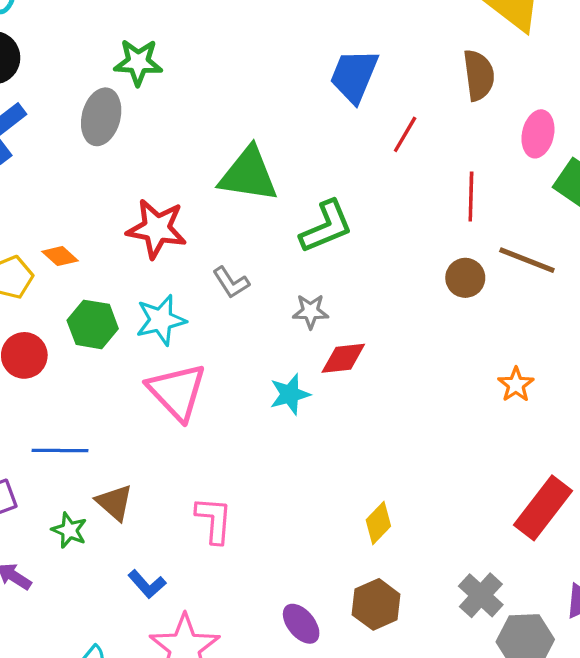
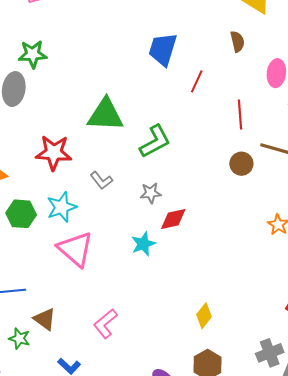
brown semicircle: (479, 75) -> (237, 42), size x0.7
pink L-shape: (214, 520) -> (105, 324), turned -128
gray cross: (481, 595) -> (270, 353), turned 32

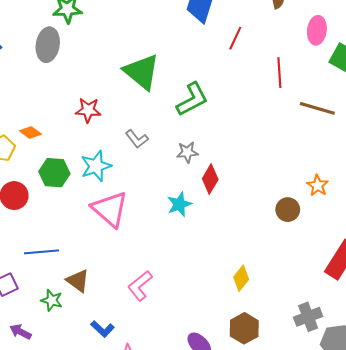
green triangle: (105, 115) -> (142, 72), turned 36
red star: (54, 153) -> (88, 110), size x0.7
brown circle: (241, 164) -> (288, 210), moved
red diamond: (173, 219) -> (210, 179), turned -48

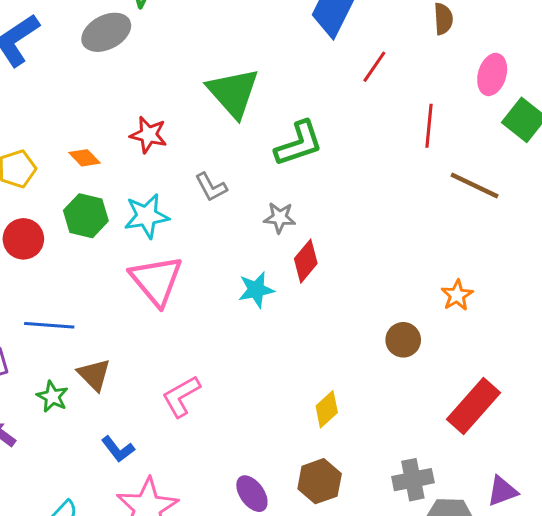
gray ellipse: (48, 45) -> (106, 32), turned 44
orange diamond: (30, 132) -> (85, 158), moved
brown circle: (288, 210) -> (403, 340), moved

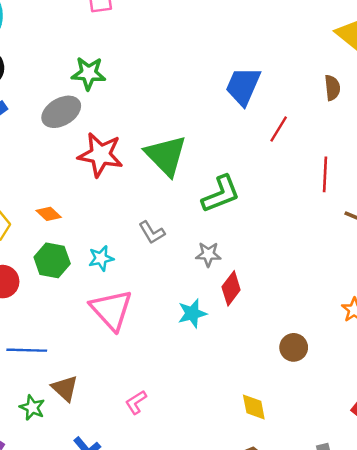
red star: (148, 135) -> (100, 155), moved, size x1.5
cyan star: (147, 216) -> (101, 258), size x0.7
brown circle: (403, 340) -> (294, 347), moved
pink L-shape: (181, 396) -> (136, 402), size x0.7
yellow diamond: (327, 409) -> (254, 407), turned -56

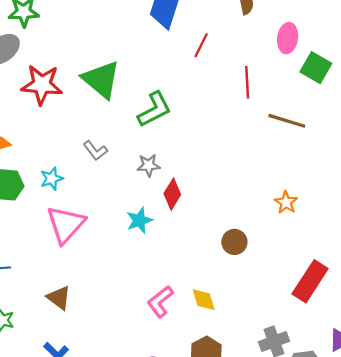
pink triangle: (111, 310) -> (66, 224), turned 30
brown triangle: (65, 388) -> (59, 298), moved
pink L-shape: (136, 402) -> (160, 302), moved, size x1.4

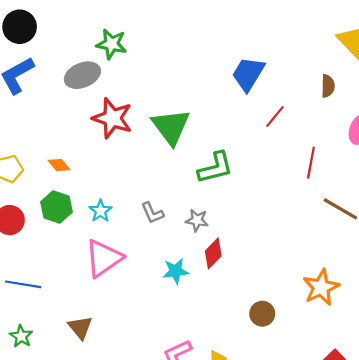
gray L-shape: (95, 151) -> (152, 213), moved
cyan star: (52, 179) -> (100, 211), turned -30
orange star: (286, 202) -> (321, 287), size x1.6

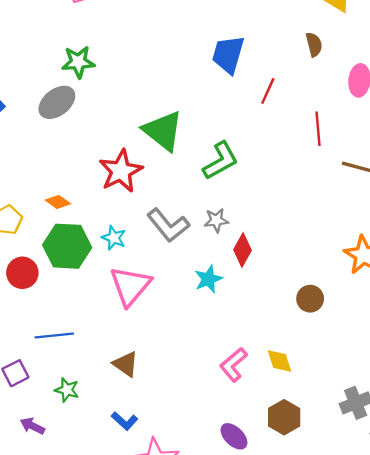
red star: (112, 118) -> (121, 171), moved, turned -30
green hexagon: (56, 207) -> (67, 246), size x1.4
gray L-shape: (152, 213) -> (168, 225), size x1.6

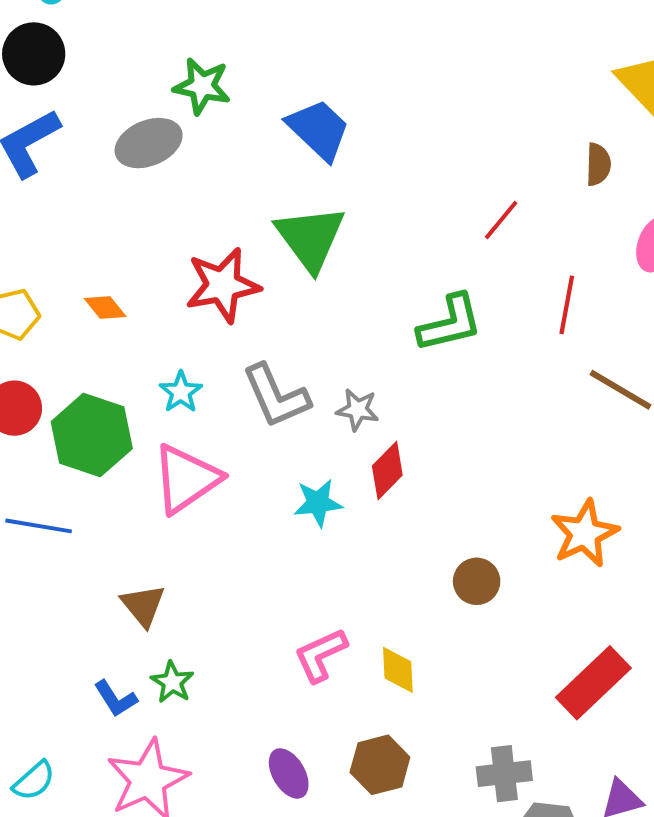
blue trapezoid: (228, 55) -> (319, 130), moved, turned 102
green L-shape: (221, 161) -> (450, 323), moved
green hexagon: (67, 246) -> (92, 435), moved
green star: (67, 390) -> (172, 682), moved

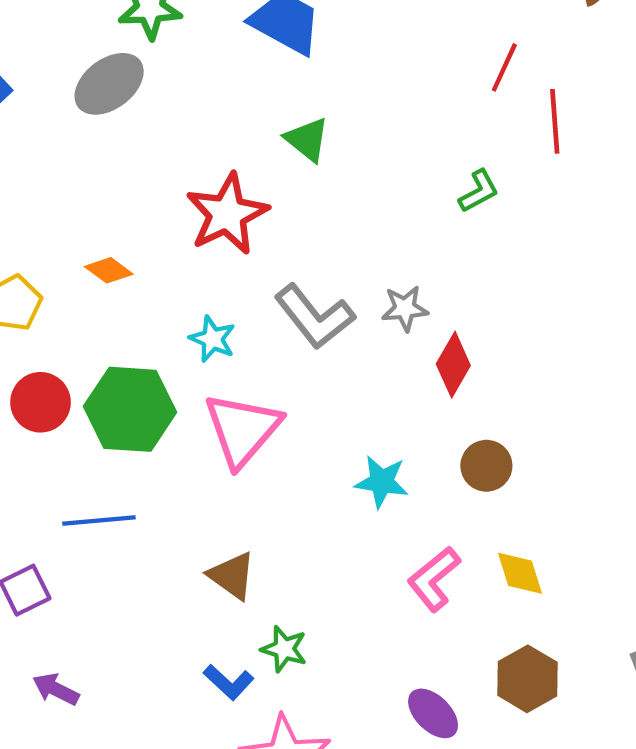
green triangle: (310, 238) -> (307, 140), size x0.6
red line: (567, 305) -> (555, 121), moved
green L-shape: (450, 323) -> (479, 191), size x0.6
cyan star: (318, 503) -> (382, 482), moved, turned 30
brown circle: (477, 581) -> (486, 466), moved

